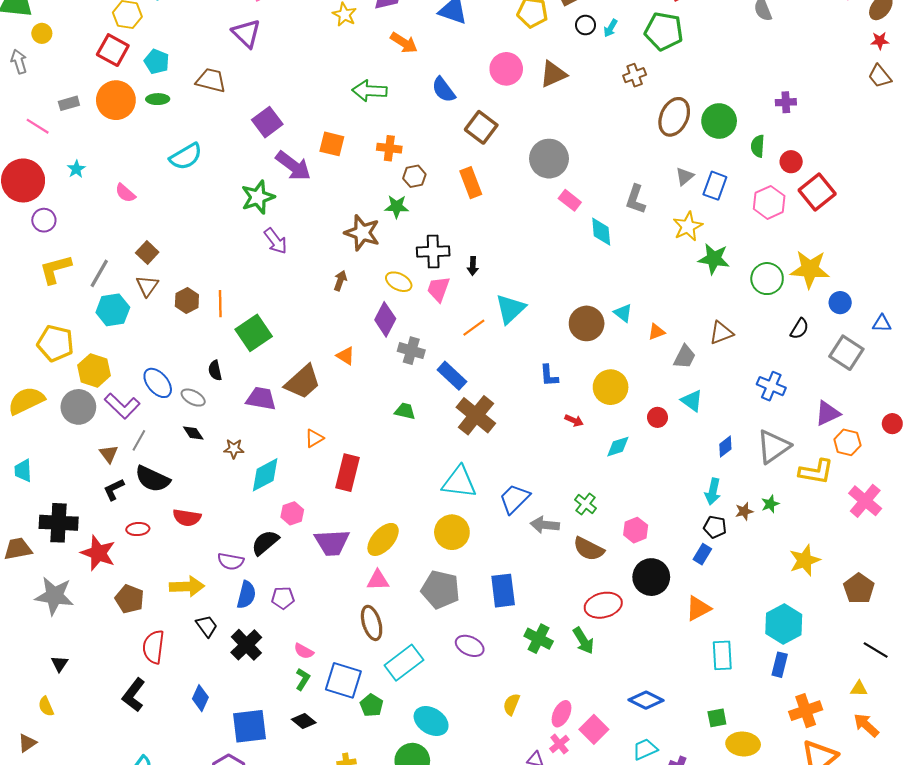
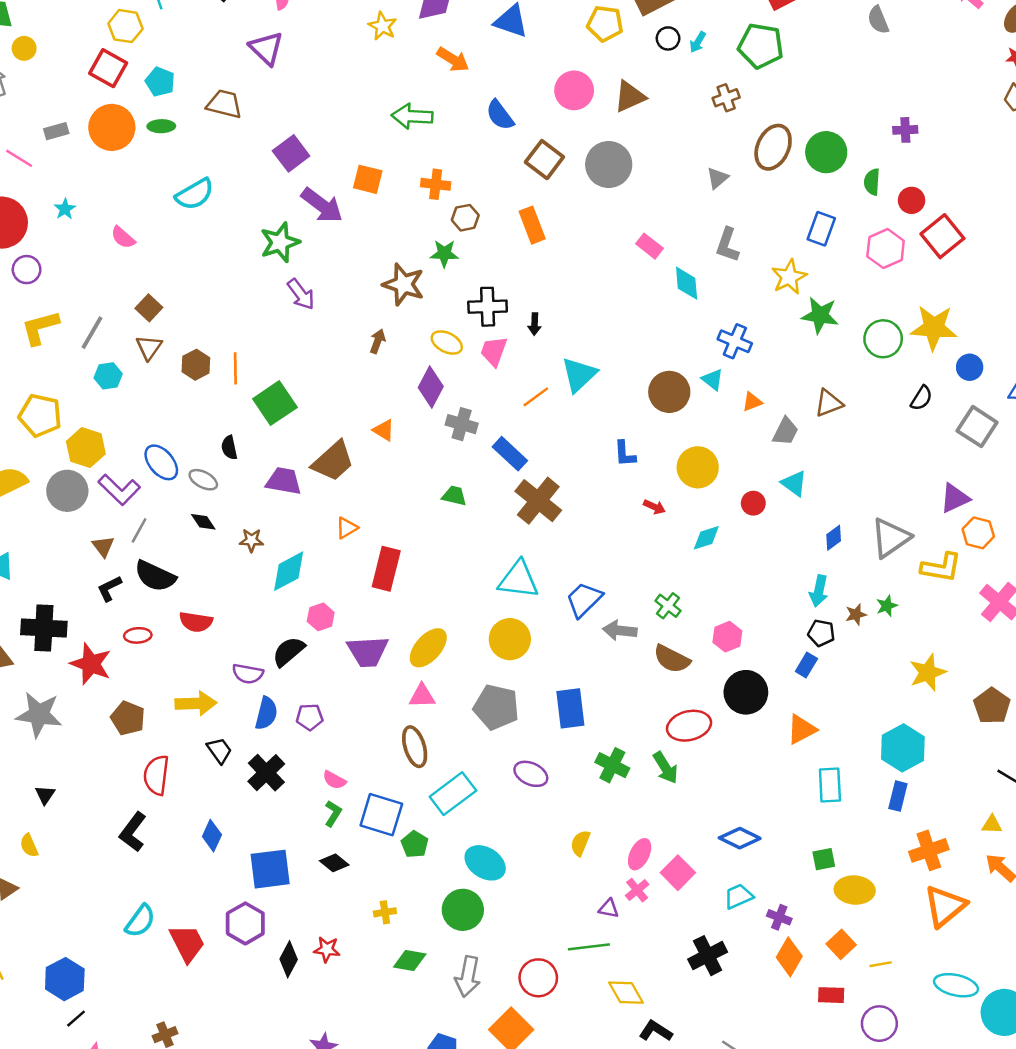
gray circle: (549, 159) -> (609, 165), moved
gray triangle: (685, 176) -> (717, 178), moved
cyan hexagon: (113, 310) -> (108, 376), size x0.7
blue cross: (771, 386) -> (735, 341), moved

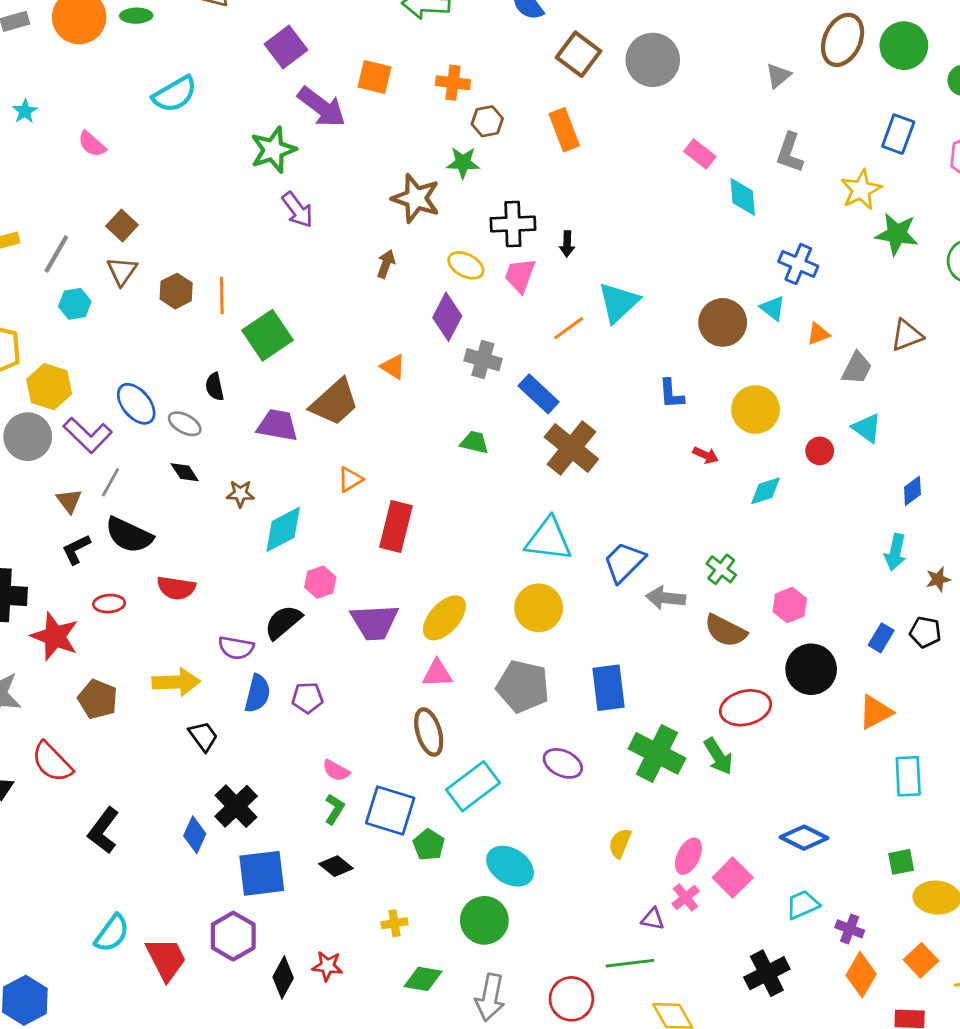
black pentagon: (821, 633) -> (925, 632), moved
green cross: (612, 765) -> (657, 753), size x1.4
black cross: (266, 773) -> (236, 806), moved
red semicircle: (156, 775) -> (52, 762), moved, turned -51

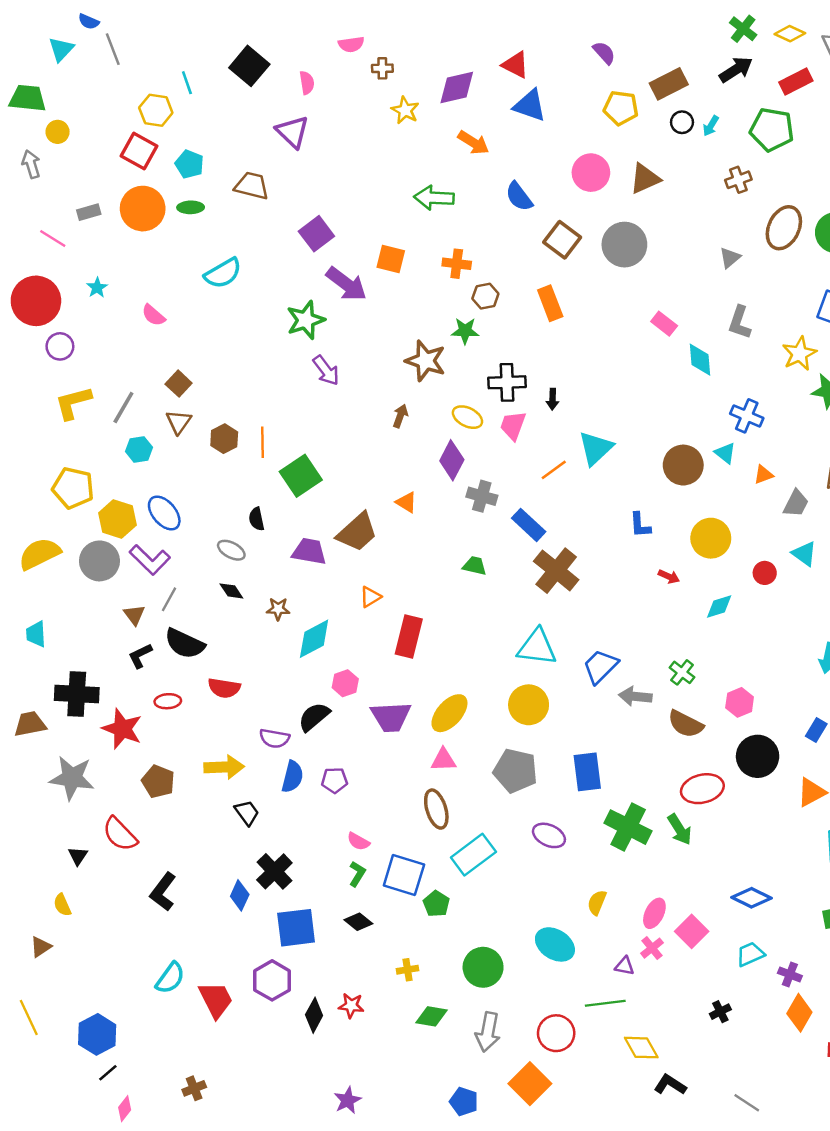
blue ellipse: (136, 404) -> (164, 513), moved
cyan ellipse: (510, 866) -> (555, 944), moved
black cross: (767, 973) -> (720, 1012), size x0.6

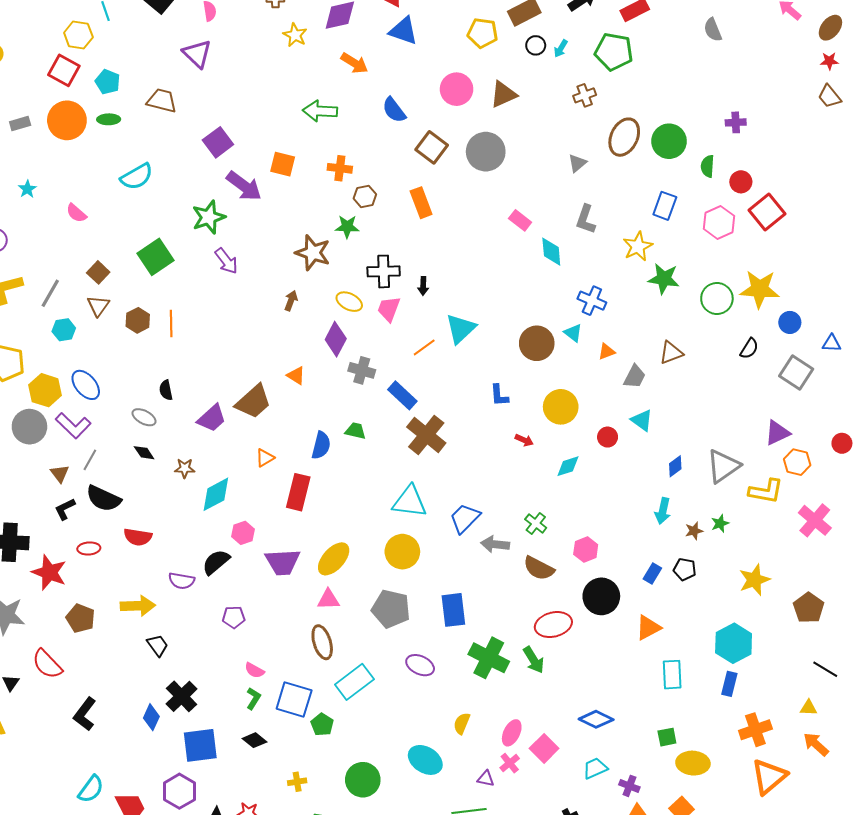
green square: (301, 476) -> (155, 257), moved
purple trapezoid: (309, 551) -> (212, 418), turned 128
blue semicircle: (292, 777) -> (321, 445), moved

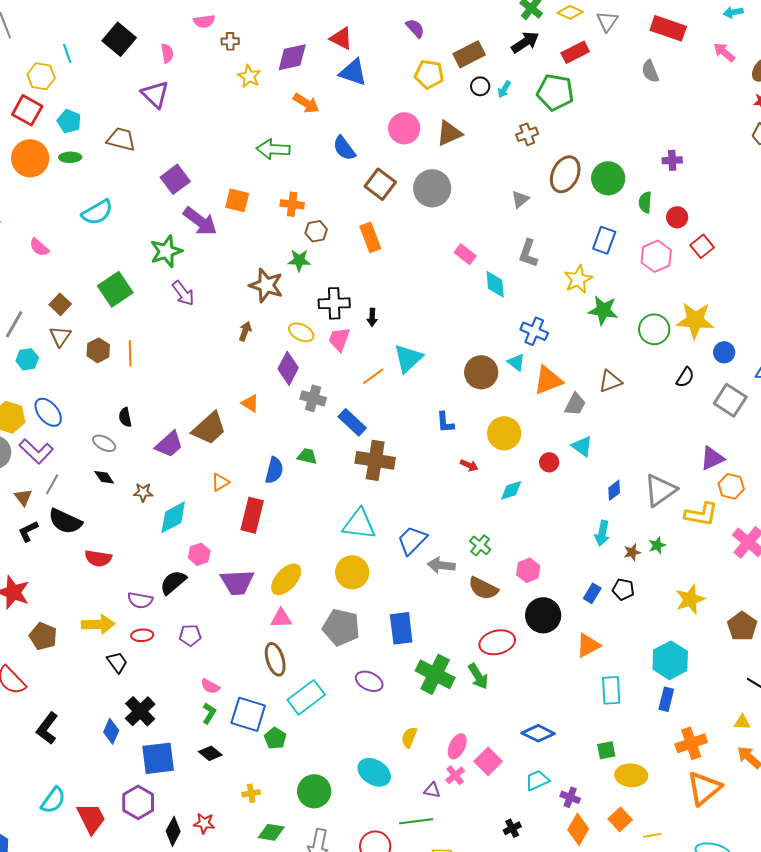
red square: (767, 212) -> (702, 246), size x0.7
orange triangle: (607, 352) -> (548, 380), size x1.8
brown cross: (426, 435) -> (375, 460), turned -30
red ellipse: (89, 548) -> (142, 635), moved

